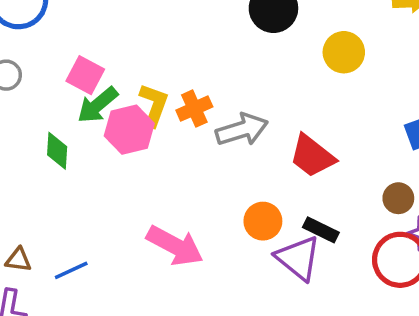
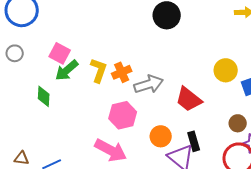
yellow circle: (344, 52) -> (226, 70), moved
pink hexagon: (129, 130) -> (123, 115), moved
black rectangle: (321, 230) -> (194, 141), turned 48

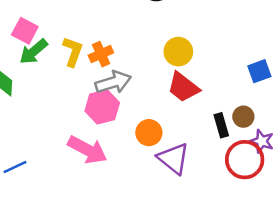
yellow circle: (226, 70) -> (178, 52), moved
gray arrow: (149, 84) -> (113, 82), moved
black rectangle: (194, 141) -> (221, 125), moved

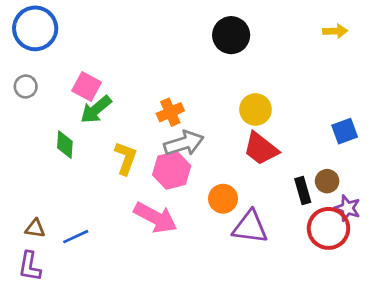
yellow L-shape: (73, 52) -> (126, 158), moved
purple triangle: (173, 158) -> (250, 227), turned -32

